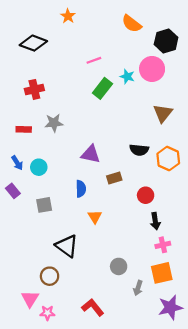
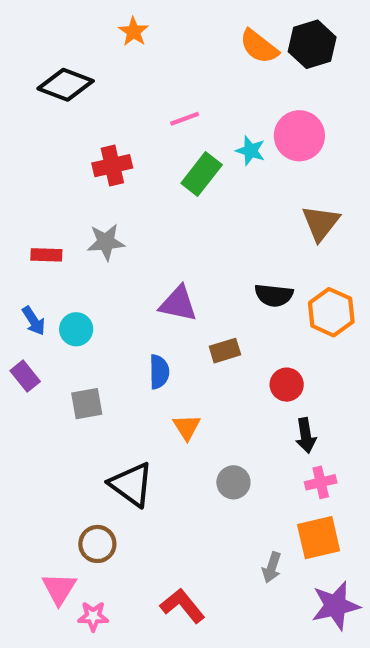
black hexagon: (166, 41) -> (312, 44), moved
red cross: (34, 89) -> (112, 166), moved
gray circle: (119, 266) -> (233, 482), moved

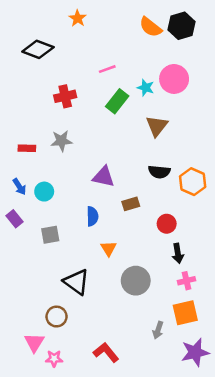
brown triangle: (321, 223) -> (157, 126), moved
gray circle: (233, 482) -> (136, 281), size x1.5

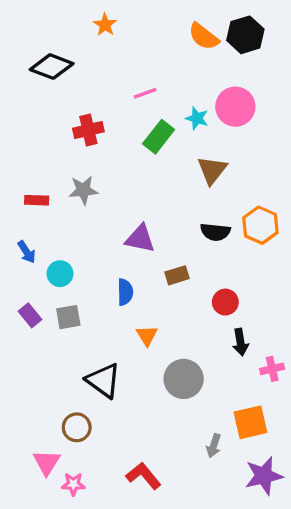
orange hexagon: (193, 182) -> (260, 225), moved
cyan circle: (44, 192) -> (60, 274), moved
purple rectangle: (14, 219) -> (30, 315), moved
pink cross: (186, 281) -> (272, 369), moved

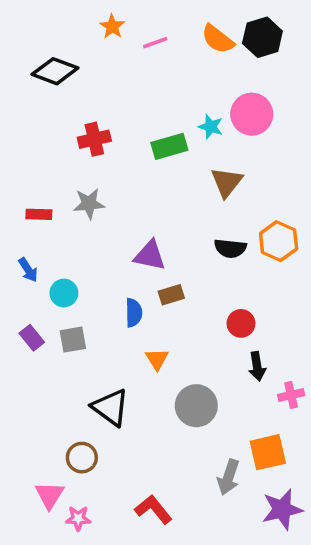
pink line: (145, 93) -> (155, 43), moved
green rectangle: (159, 137) -> (169, 146), turned 36
brown rectangle: (177, 275) -> (171, 295), moved
gray arrow: (214, 446) -> (228, 477), size x1.4

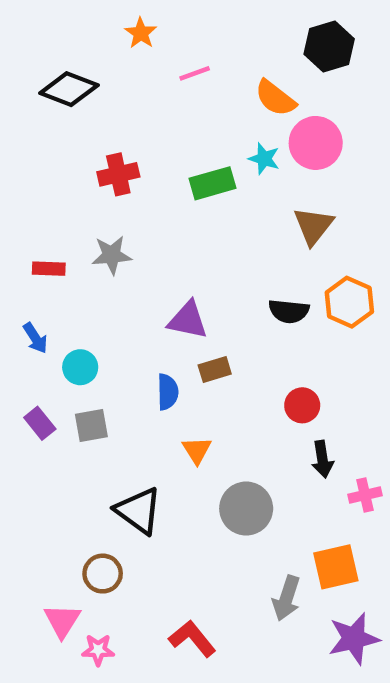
orange semicircle: (218, 39) -> (275, 98), moved
pink line: (155, 43) -> (195, 73), moved
brown triangle: (227, 182) -> (313, 226), moved

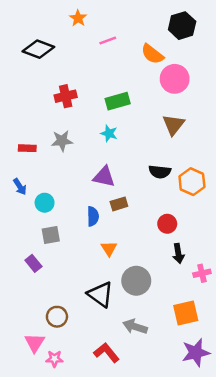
cyan star: (264, 159) -> (109, 133), moved
orange hexagon: (349, 302) -> (192, 182), moved
purple rectangle: (40, 423) -> (33, 263), moved
black triangle: (138, 511) -> (100, 294), moved
gray arrow: (287, 598) -> (135, 327), moved, turned 90

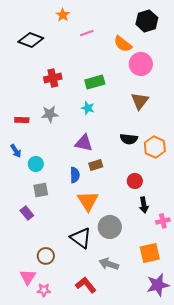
orange triangle: (109, 249) -> (88, 201), size x1.6

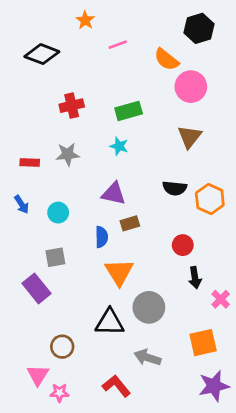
cyan circle: (36, 164) -> (58, 213), moved
purple rectangle: (27, 213) -> (36, 288), size x1.5
pink cross: (163, 221) -> (221, 299), turned -32
black triangle: (81, 238) -> (110, 322), turned -35

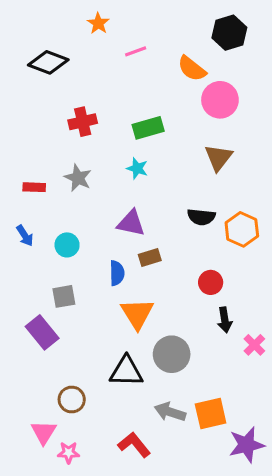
gray star: (68, 154) -> (78, 178), turned 30
orange square: (203, 343) -> (211, 414), moved

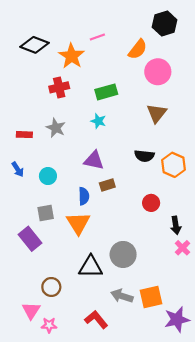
orange star: (98, 23) -> (71, 56), moved, size x1.6
orange semicircle: (192, 69) -> (138, 49), turned -90
orange triangle: (137, 314) -> (78, 223), moved
black arrow: (225, 320) -> (176, 225), moved

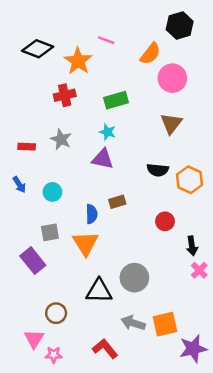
pink line: (97, 37) -> (106, 40), turned 40
purple triangle: (94, 160) -> (103, 159), moved

